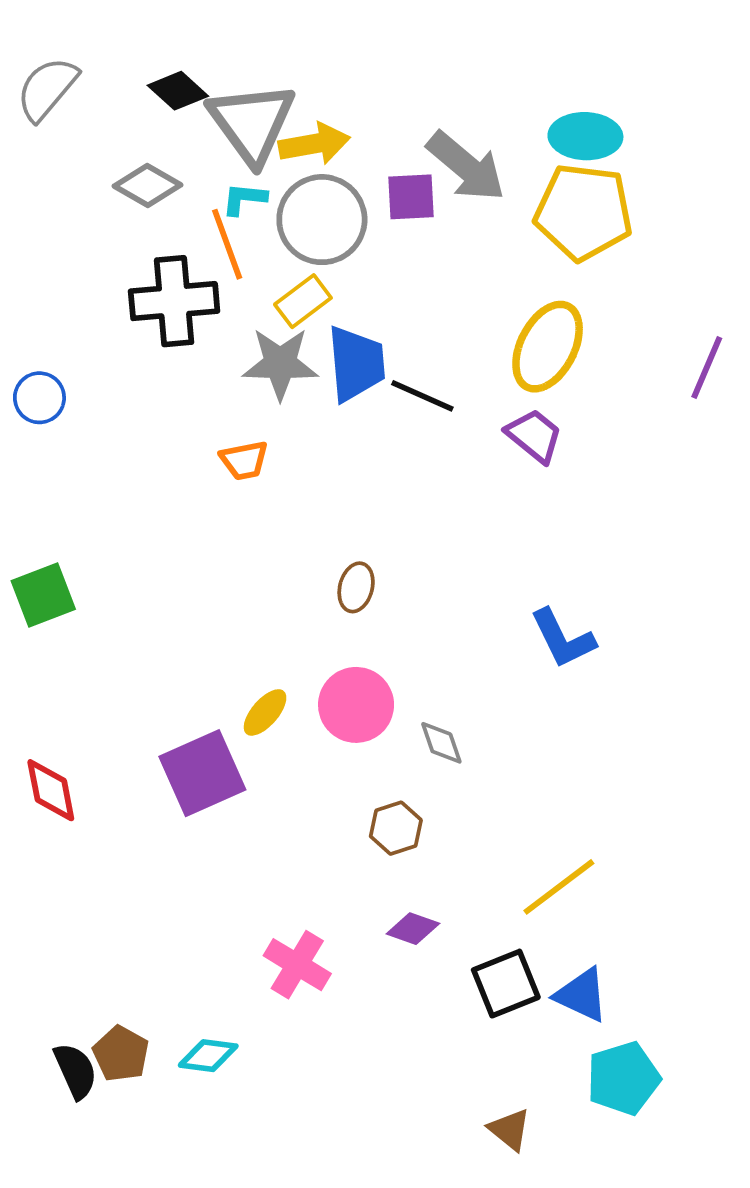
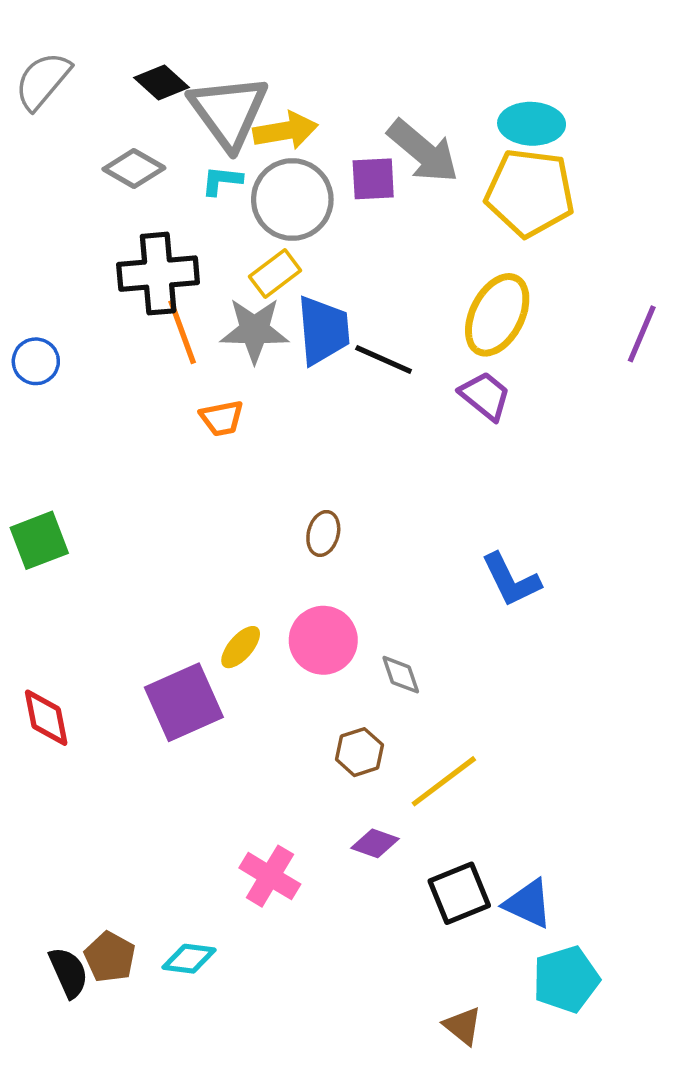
orange line: (227, 244) -> (182, 332), moved
yellow line: (559, 887) -> (444, 781), moved

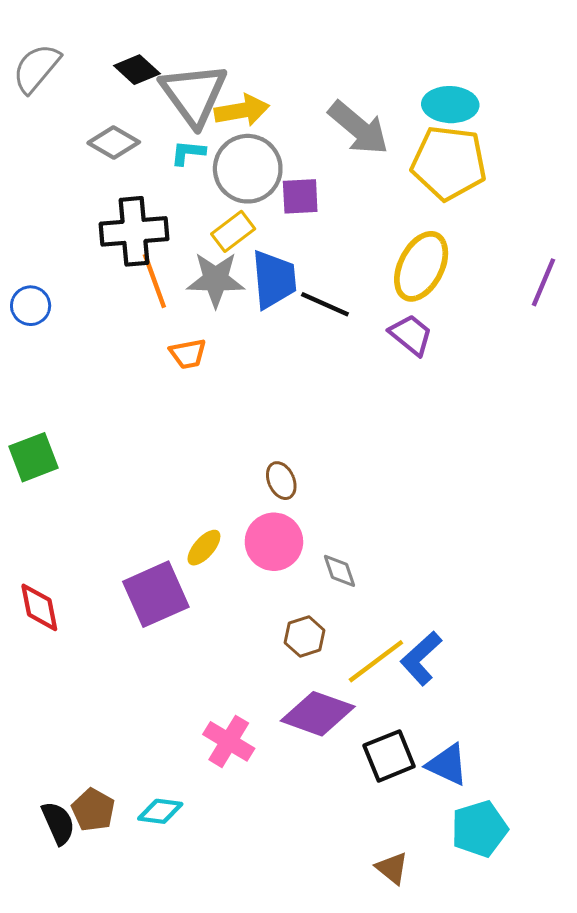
purple square: (373, 179) -> (300, 196), moved
brown ellipse: (323, 533) -> (281, 481), moved, turned -39
blue L-shape: (511, 580) -> (421, 658), moved, turned 74
purple diamond: (375, 843) -> (318, 714), size x1.8

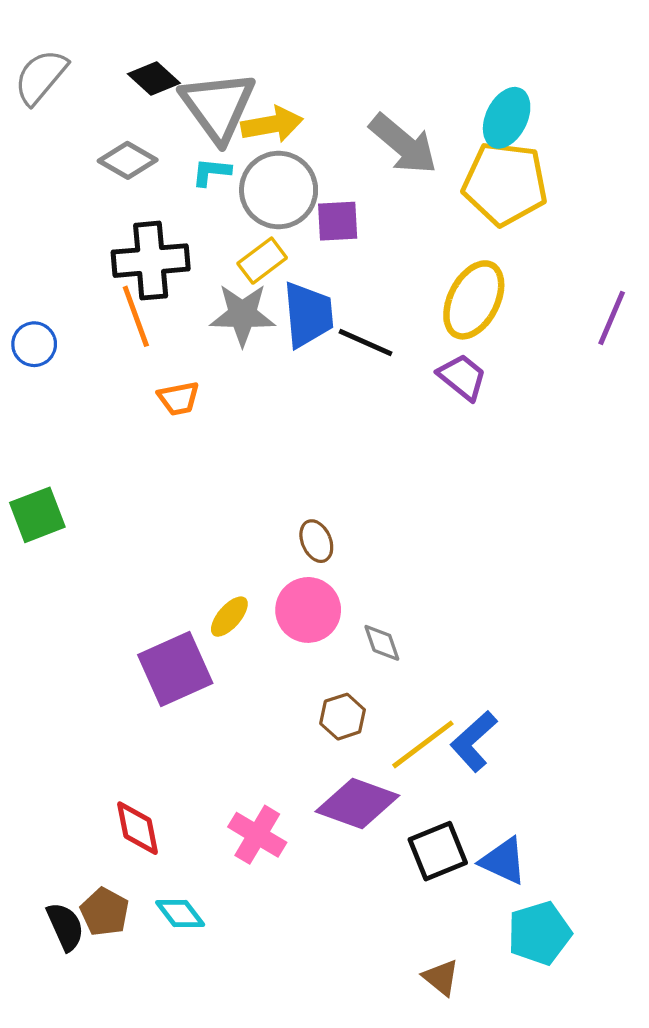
cyan ellipse: (450, 105) -> (507, 118), turned -66
orange line: (154, 281) -> (136, 316), moved
orange trapezoid: (188, 354) -> (178, 398), moved
red diamond: (39, 607) -> (137, 828), moved
cyan diamond: (160, 811) -> (180, 913), turned 45

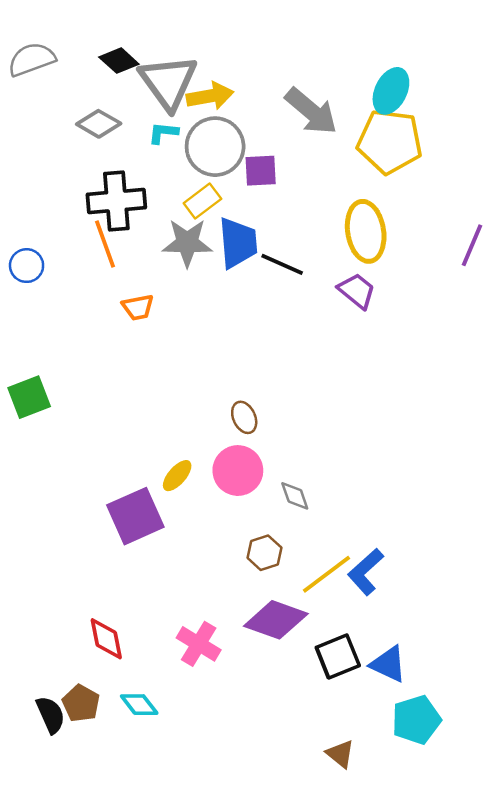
gray semicircle: (41, 77) -> (32, 59), turned 30
yellow ellipse: (474, 300) -> (366, 231), turned -36

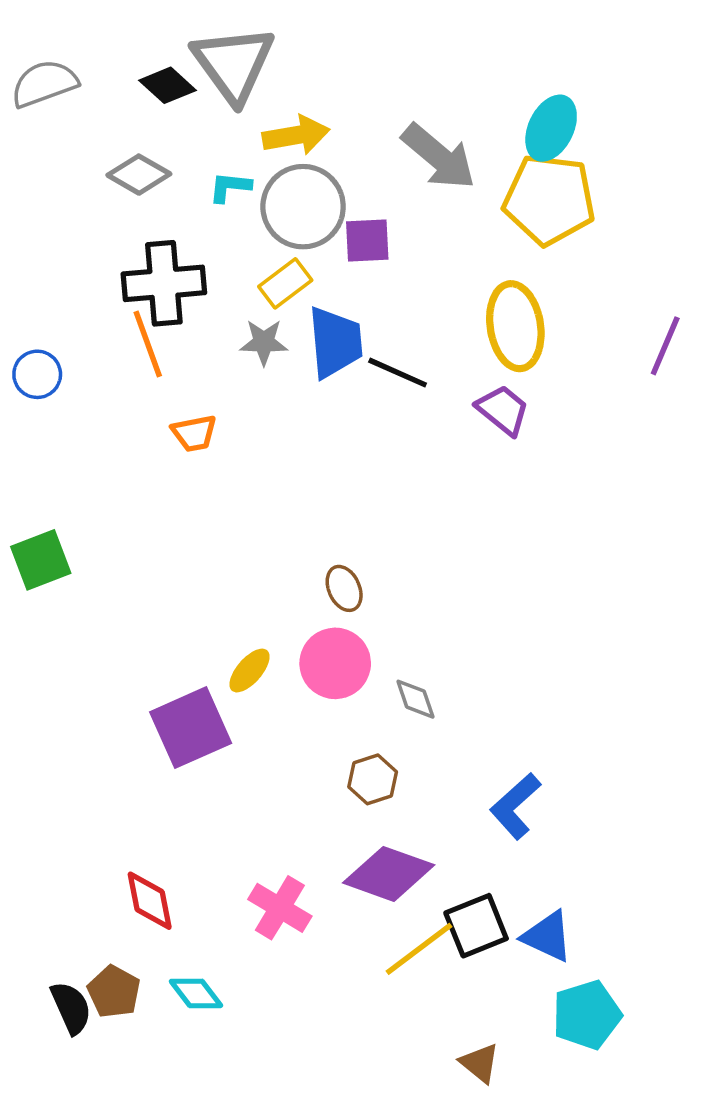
gray triangle: (168, 82) -> (233, 64), moved
gray star: (187, 243) -> (264, 342), size x0.7
yellow line: (326, 574) -> (419, 949), moved

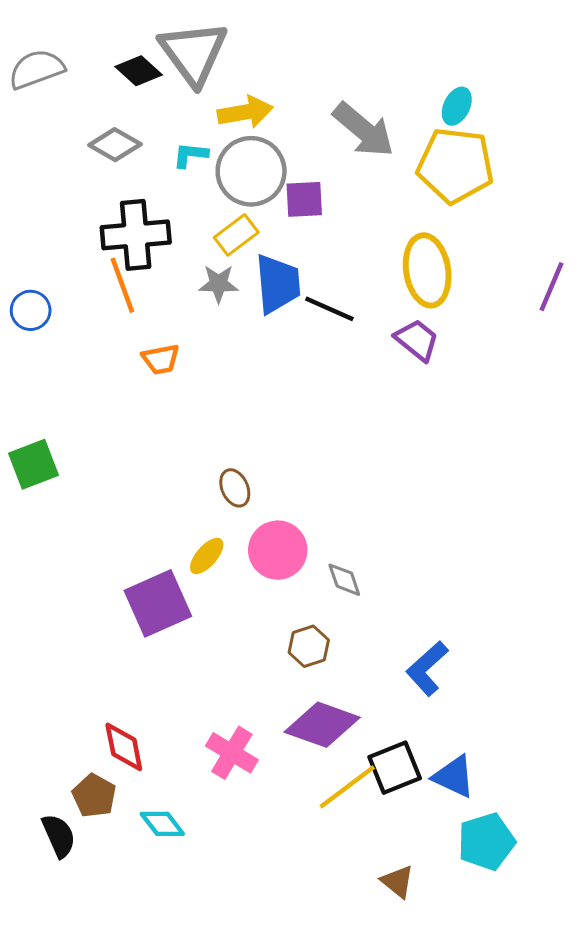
cyan ellipse: (551, 128) -> (457, 106), size x0.7
brown ellipse: (344, 588) -> (235, 488), moved
brown pentagon: (114, 992) -> (94, 796), moved

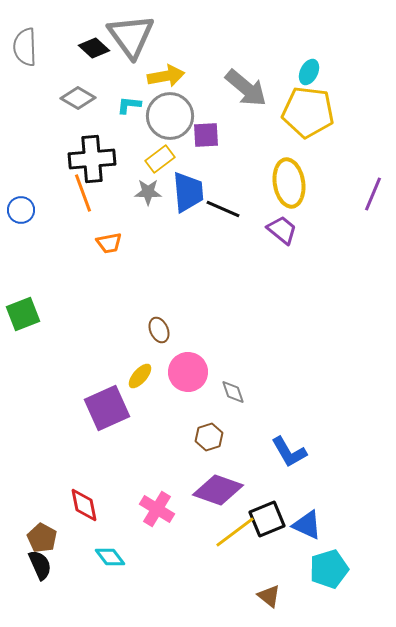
gray semicircle: (37, 69) -> (25, 47), turned -72
blue L-shape: (427, 668) -> (289, 452), turned -78
brown pentagon: (94, 796) -> (42, 538), moved

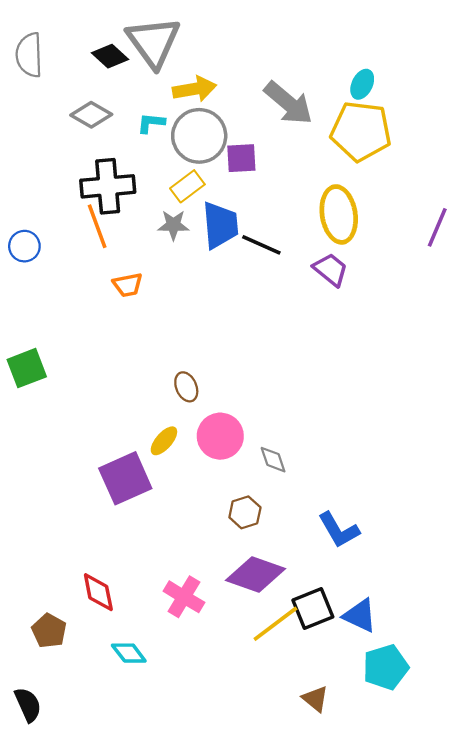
black semicircle: (40, 565) -> (28, 705), moved

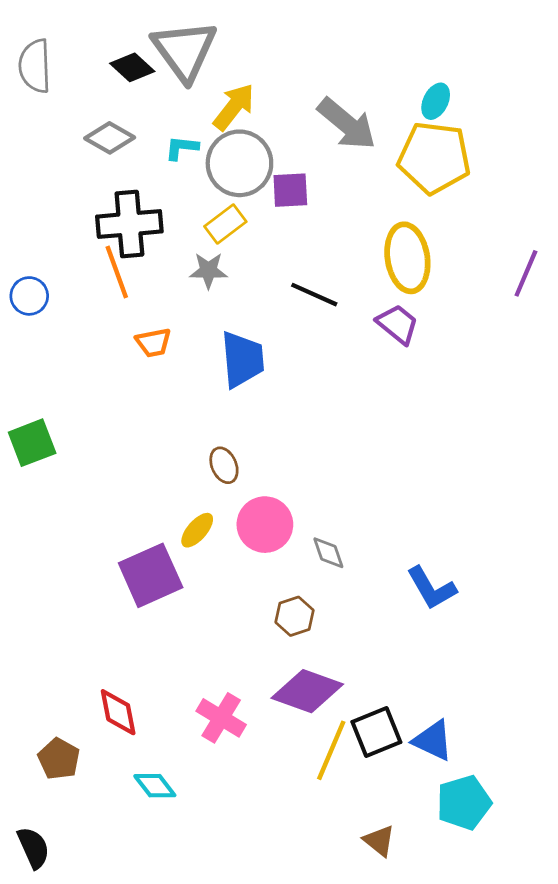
yellow arrow: (194, 89) -> (234, 107), turned -42
blue trapezoid: (220, 225) -> (242, 359), moved
blue L-shape: (339, 530) -> (431, 588), moved
yellow line: (275, 624) -> (331, 750), turned -30

